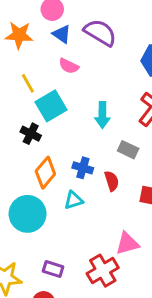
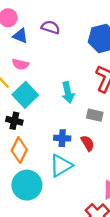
purple semicircle: (100, 33) -> (51, 27), size x0.7
pink semicircle: (69, 66) -> (20, 64), moved
orange diamond: (45, 173) -> (19, 150), moved
cyan triangle: (74, 200) -> (61, 166), size x1.5

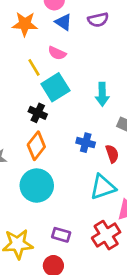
purple semicircle: (51, 27) -> (98, 20), turned 138
cyan triangle: (61, 166) -> (103, 187), moved

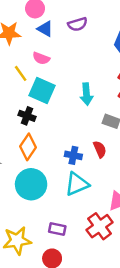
cyan square: (55, 87) -> (42, 91), turned -30
blue cross: (86, 143) -> (73, 155), moved
cyan triangle: (103, 187) -> (77, 184), moved

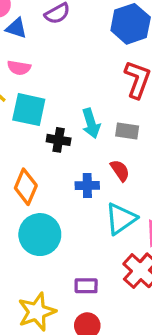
cyan arrow: (86, 94) -> (91, 123), moved
black cross: (27, 116) -> (59, 140), moved
cyan triangle: (77, 184) -> (121, 219), moved

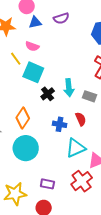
blue triangle: (16, 28) -> (35, 22), turned -40
black cross: (59, 140) -> (48, 94), turned 32

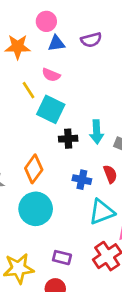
black cross: (48, 94) -> (68, 139), turned 32

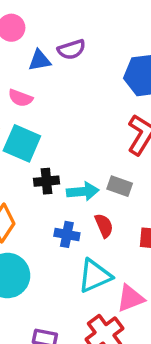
blue triangle: (56, 43) -> (40, 60), moved
cyan arrow: (97, 132) -> (83, 191), moved, turned -90

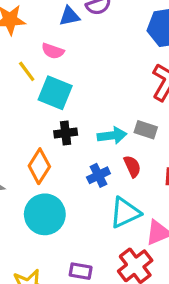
black cross: (47, 181) -> (66, 133), moved
blue cross: (67, 234) -> (98, 175), turned -35

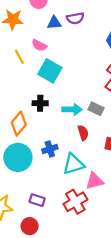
cyan square: (55, 93) -> (50, 71), moved
blue cross: (98, 175) -> (50, 149), moved

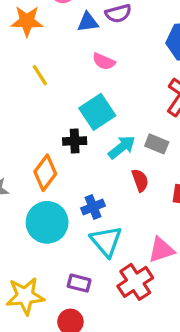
pink semicircle: (39, 45) -> (104, 61), moved
cyan square: (50, 71) -> (97, 112), moved, turned 30
cyan arrow: (72, 109) -> (122, 147), turned -36
cyan triangle: (73, 164) -> (106, 241), moved, turned -50

